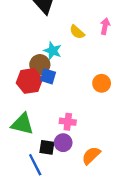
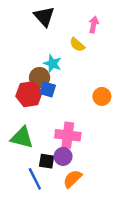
pink arrow: (105, 26) -> (94, 25), moved
pink cross: (68, 122) -> (68, 135), size x1.5
orange semicircle: (91, 155) -> (72, 179), moved

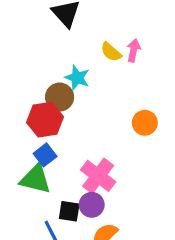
pink arrow: (94, 25) -> (134, 50), moved
blue square: (48, 89) -> (45, 155), moved, turned 35
pink cross: (68, 135) -> (98, 176), turned 30

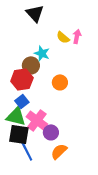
orange circle: (145, 123) -> (60, 82), moved
pink cross: (98, 176) -> (37, 120), moved
black square: (69, 211) -> (19, 134), moved, size x1.5

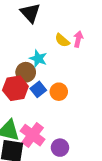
blue square: (22, 101) -> (38, 89), moved
purple circle: (51, 132) -> (60, 148), moved

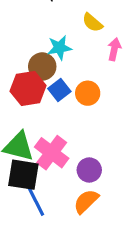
pink arrow: (78, 39) -> (114, 49), moved
cyan star: (38, 59) -> (59, 48), turned -30

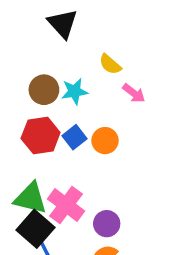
pink arrow: (114, 49) -> (134, 93), turned 115
brown circle: (42, 66) -> (44, 90), moved
black square: (23, 175) -> (36, 229), turned 32

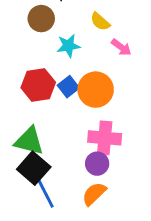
brown circle: (44, 90) -> (41, 19), moved
orange circle: (105, 141) -> (96, 90), size x1.5
pink cross: (66, 205) -> (105, 138), moved, turned -32

